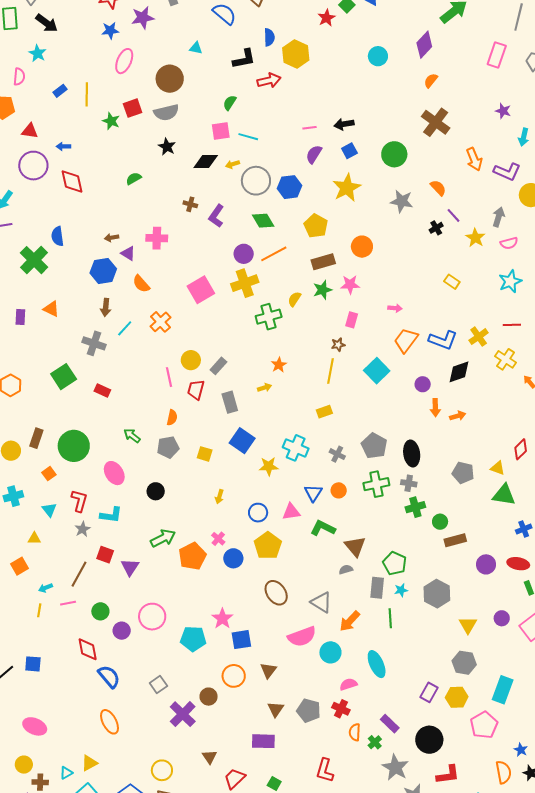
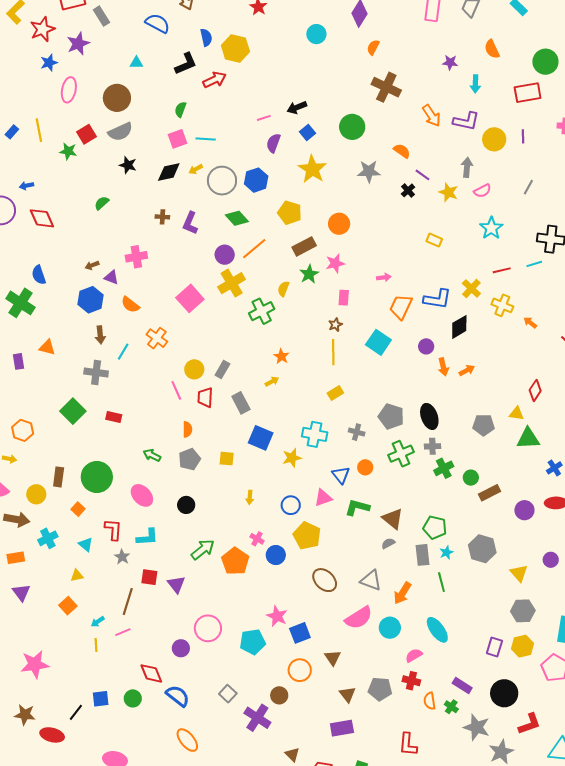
green circle: (100, 611) -> (133, 698), moved

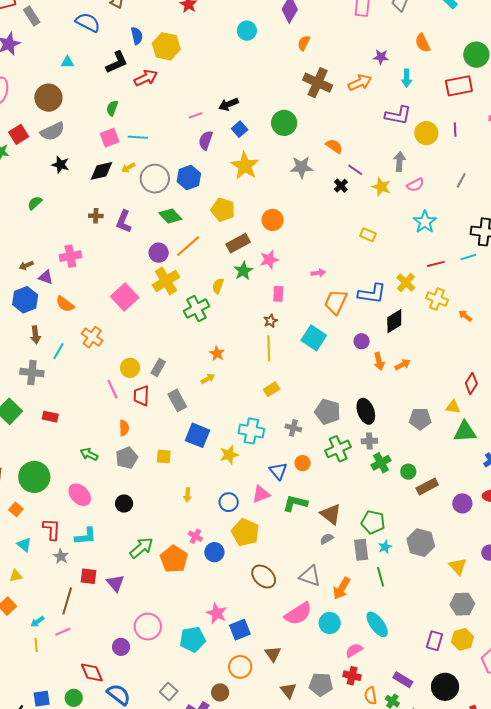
orange arrow: (431, 116) -> (360, 83), moved, turned -80

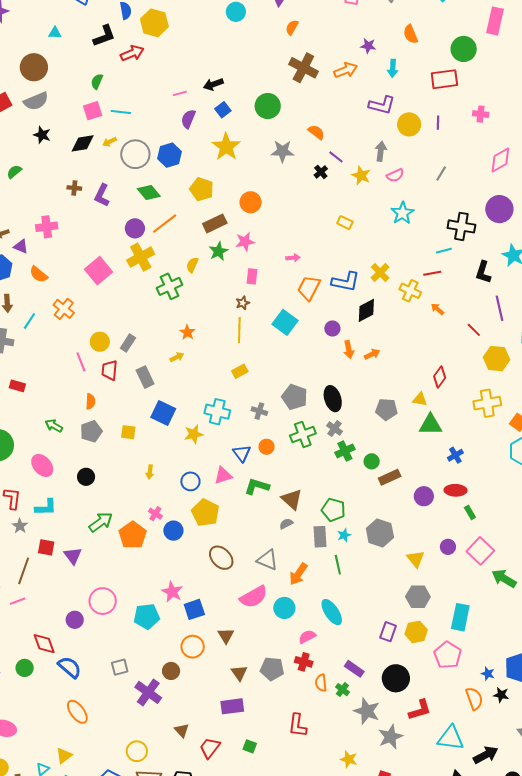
red line: (436, 264) -> (432, 273), moved
gray cross: (369, 441) -> (335, 429), turned 35
gray square: (169, 692) -> (120, 667), turned 30

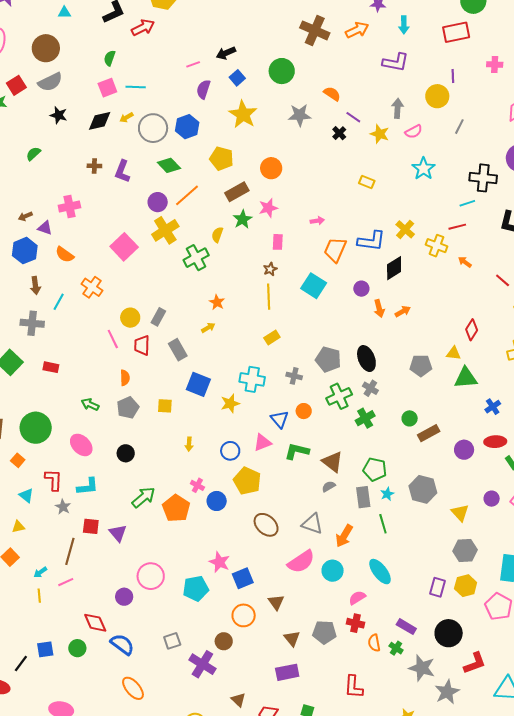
yellow circle: (409, 124) -> (437, 96), moved
green cross: (345, 451) -> (365, 418), moved

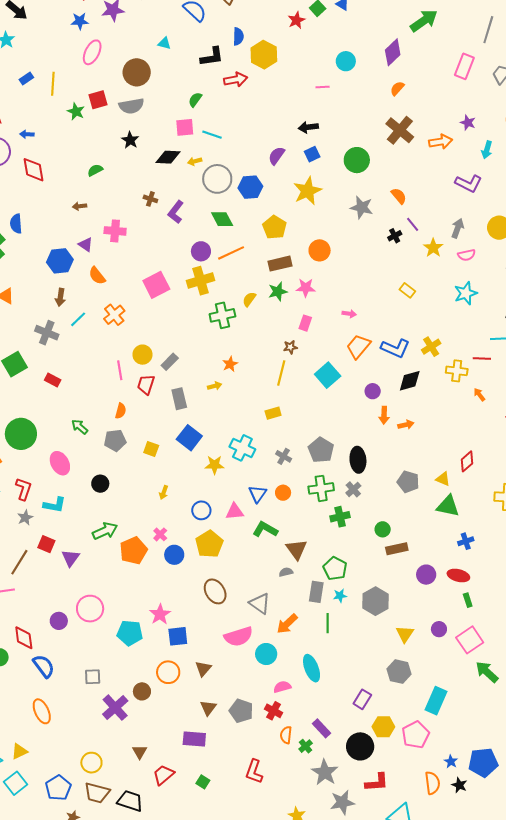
pink line: (193, 64) -> (323, 87), moved
brown arrow: (25, 216) -> (79, 206), moved
yellow cross: (437, 246) -> (457, 371), turned -30
yellow hexagon: (466, 586) -> (383, 727), moved

